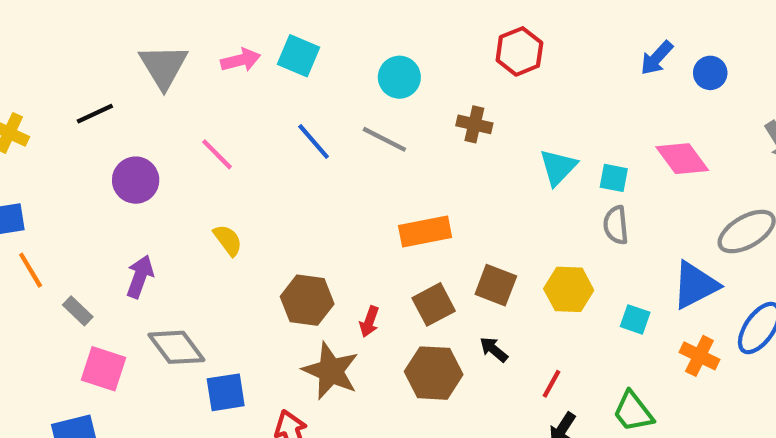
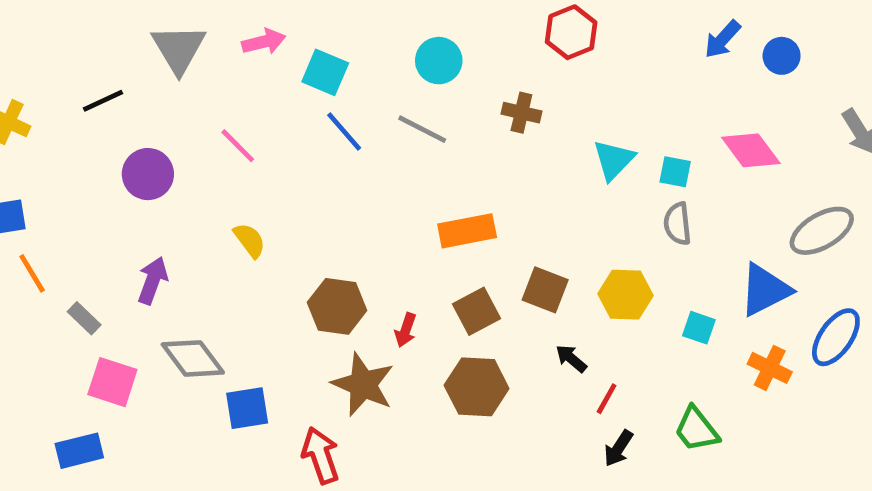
cyan square: (299, 56) -> (325, 72), moved
black arrow: (494, 349) -> (571, 358), moved

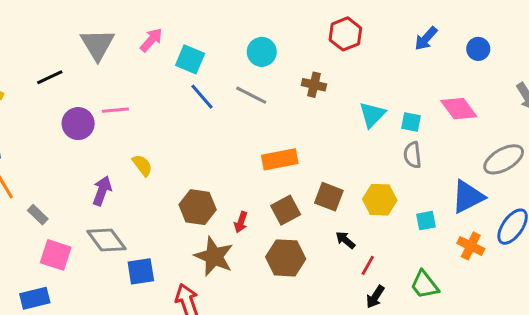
blue arrow: (722, 39) -> (426, 38), moved
pink arrow: (264, 42) -> (151, 40), turned -35
pink line: (238, 146) -> (115, 110), moved, turned -50
purple arrow: (153, 280) -> (102, 191), moved
cyan square: (699, 328) -> (426, 221), turned -30

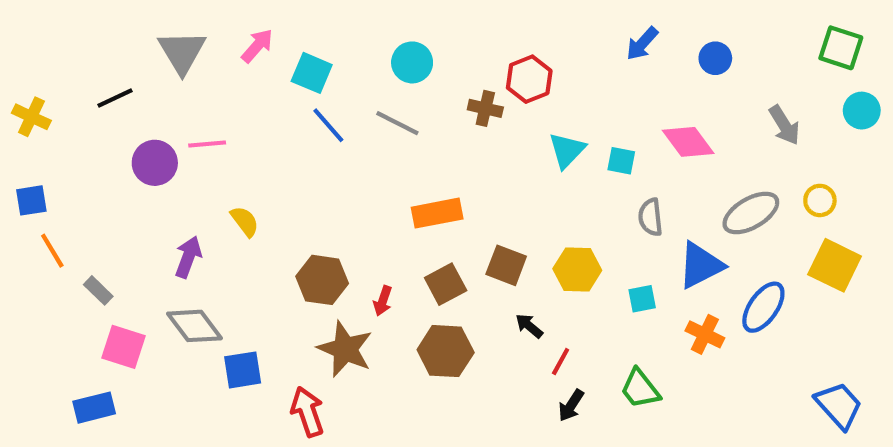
red hexagon: (345, 34) -> (529, 79), moved
gray semicircle: (413, 155) -> (650, 217), moved

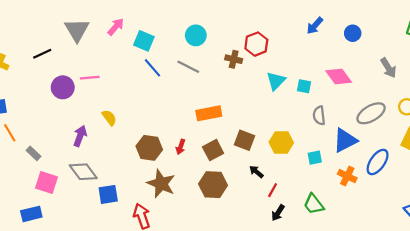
red arrow: (383, 301) -> (181, 147), moved

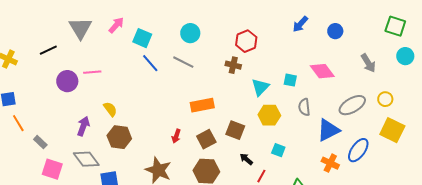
brown cross: (234, 59) -> (233, 65), moved
cyan triangle: (276, 81) -> (260, 87), moved
yellow hexagon: (281, 143) -> (269, 115), moved
brown hexagon: (149, 148) -> (119, 137), moved
cyan square: (315, 158) -> (278, 150), moved, turned 32

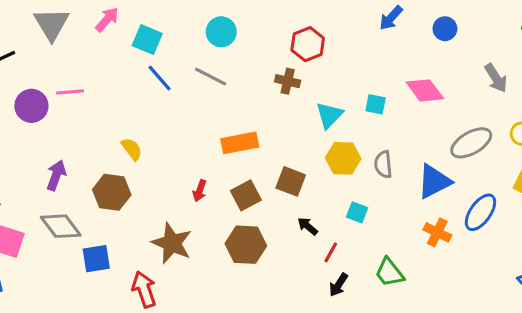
gray semicircle: (304, 107) -> (383, 164), moved
yellow semicircle: (110, 109) -> (132, 149), moved

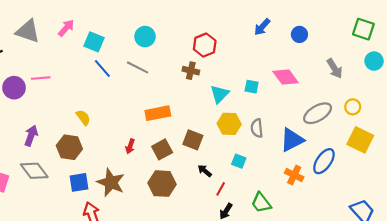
gray triangle: (52, 24) -> (28, 31), turned -40
blue square: (96, 259) -> (79, 182), moved

